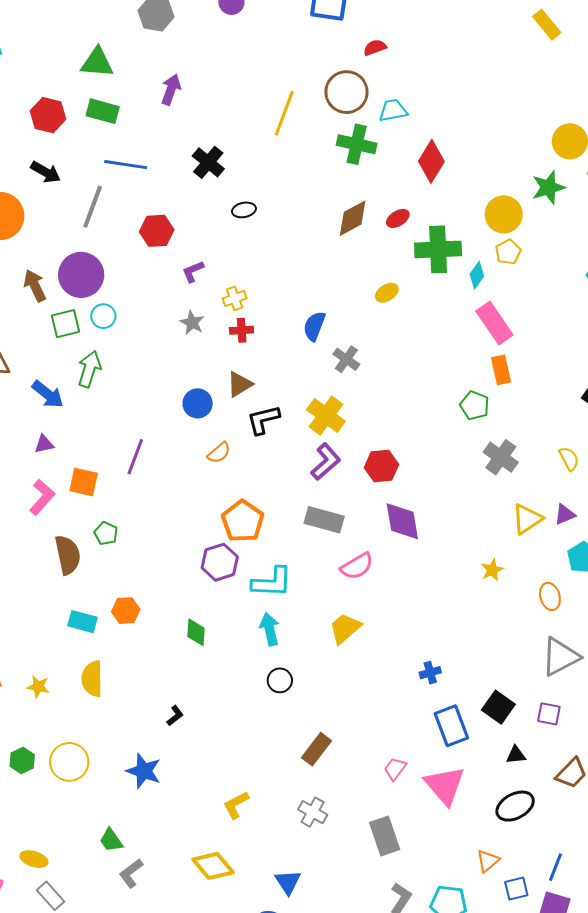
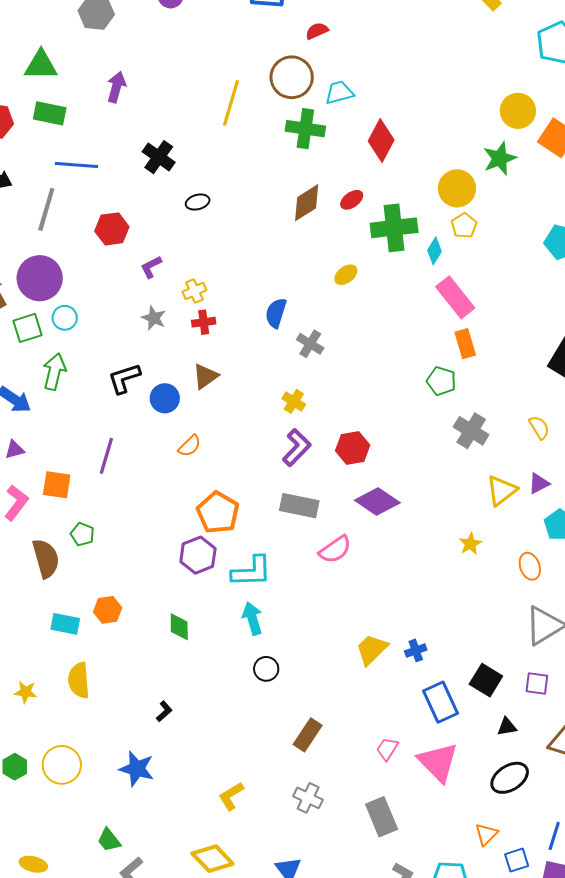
yellow cross: (326, 416) -> (294, 401), size x0.6
black L-shape: (263, 420) -> (124, 378), moved
purple diamond: (402, 521) -> (377, 502), turned -42
yellow trapezoid: (345, 628) -> (372, 649), moved

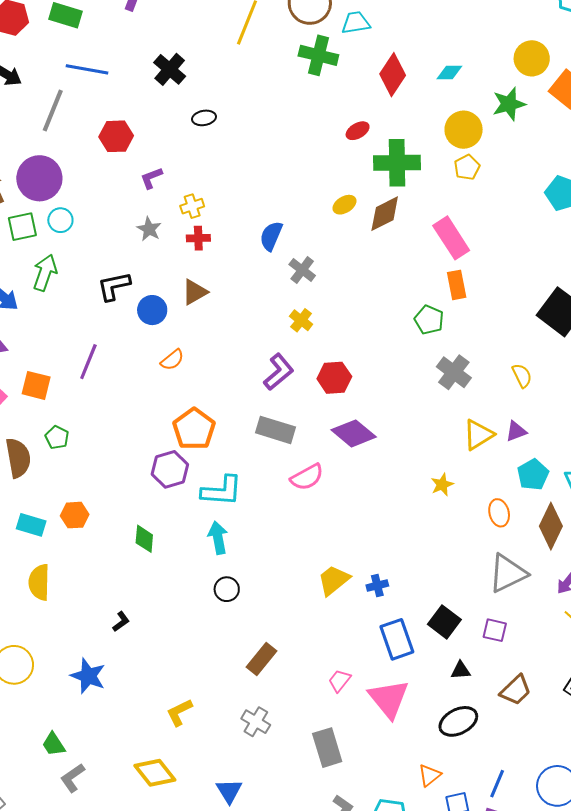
brown diamond: (307, 203) -> (385, 214), moved
cyan diamond: (434, 251) -> (449, 72), moved, turned 52
yellow cross: (294, 401) -> (301, 320), moved

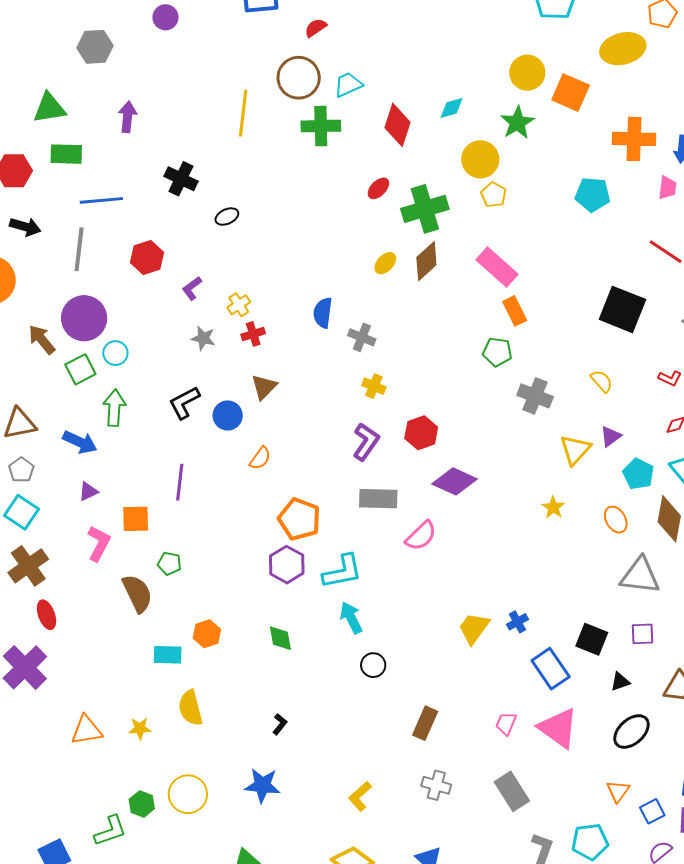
gray triangle: (508, 573) -> (640, 576), turned 48

